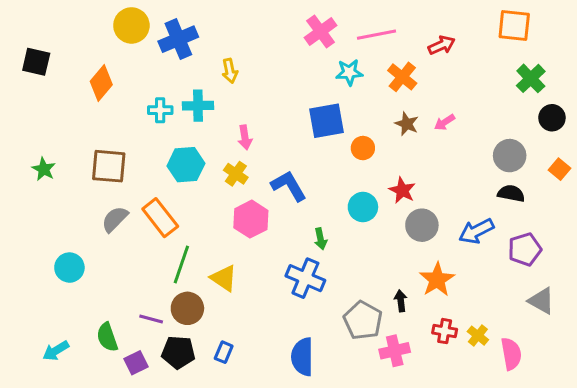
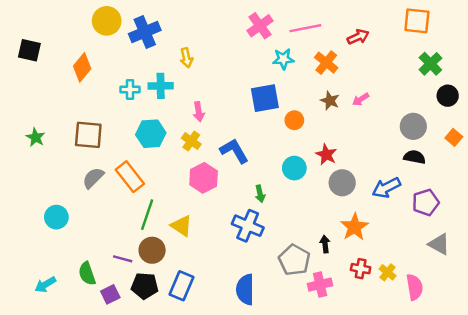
blue rectangle: (224, 352) -> (181, 286), size x1.6

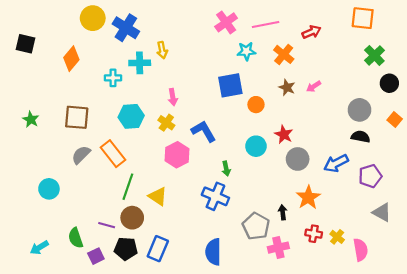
blue cross: (145, 32) -> (126, 28), turned -35
cyan cross: (161, 86) -> (140, 63), moved

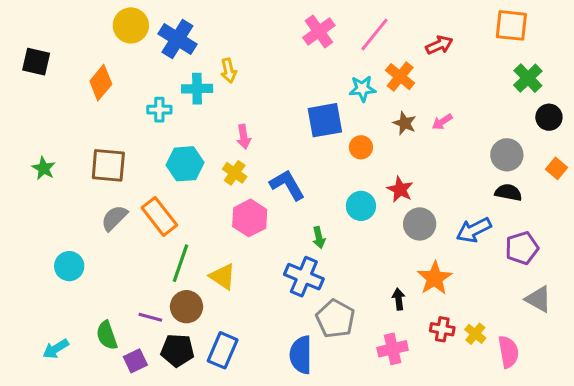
pink line: (266, 25) -> (375, 34), turned -40
cyan star: (246, 51) -> (362, 89), moved
gray pentagon: (256, 226) -> (335, 319), moved

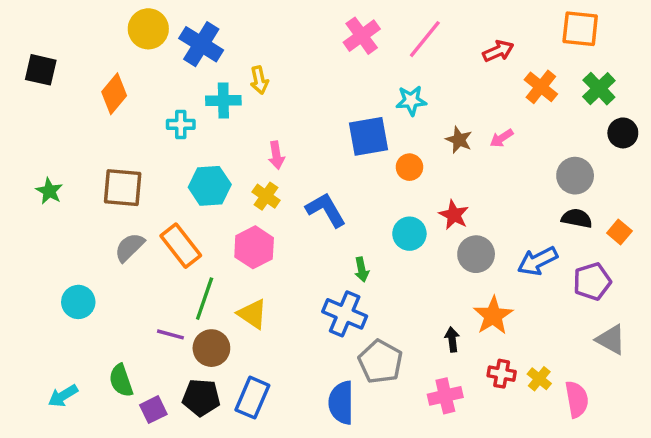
orange cross: (400, 77) -> (541, 87), moved
orange square: (556, 168) -> (619, 232), moved
pink hexagon: (250, 218) -> (254, 247), moved
purple line: (150, 317) -> (170, 334), moved

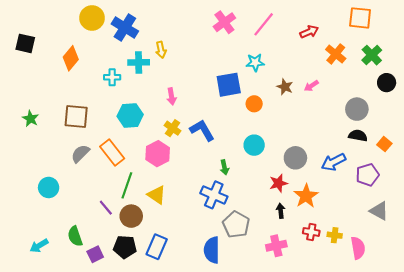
yellow cross: (266, 196) -> (173, 128), moved
red star: (454, 215) -> (278, 183), moved, turned 30
purple line: (170, 334) -> (106, 208), turned 35
yellow cross: (539, 379) -> (335, 235), turned -32

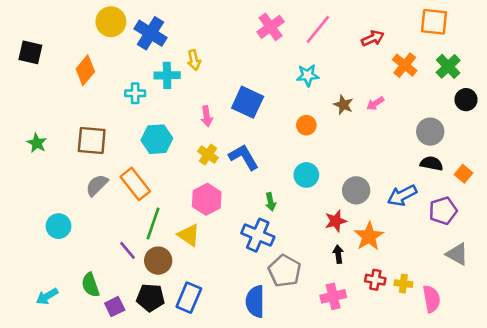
blue square: (229, 85) -> (248, 102), moved, turned 35
pink hexagon: (158, 154) -> (207, 199), moved

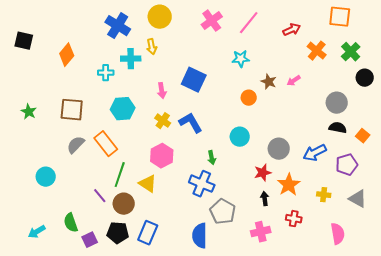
yellow circle: (111, 22) -> (160, 17), moved
orange circle: (306, 125) -> (249, 98), moved
yellow cross: (403, 284) -> (324, 195), moved

